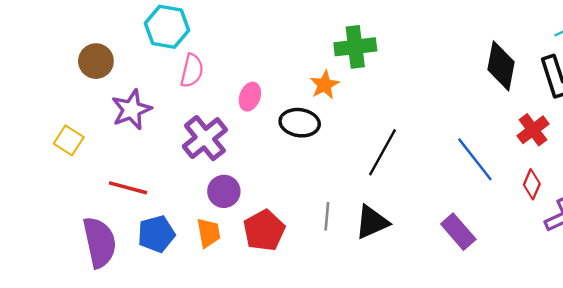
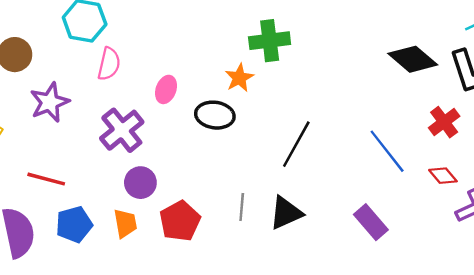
black diamond: (501, 66) -> (413, 59), turned -60
red diamond: (532, 184) -> (443, 176), turned -64

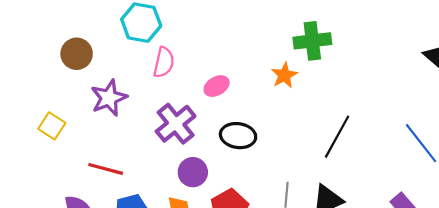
pink ellipse: (166, 89) -> (217, 86), turned 40
black ellipse: (215, 115) -> (238, 136), moved

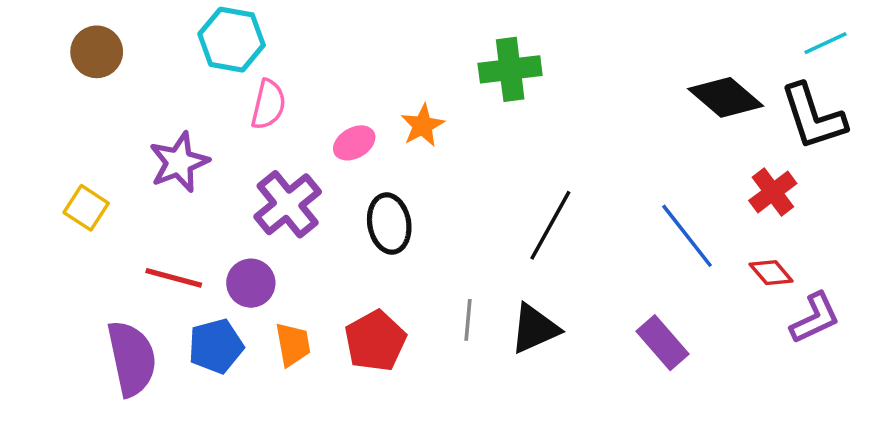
brown circle: (77, 54) -> (97, 52), moved
orange star: (284, 75) -> (423, 125), moved
black ellipse: (238, 136) -> (389, 224), turned 72
purple circle: (193, 172) -> (251, 283), moved

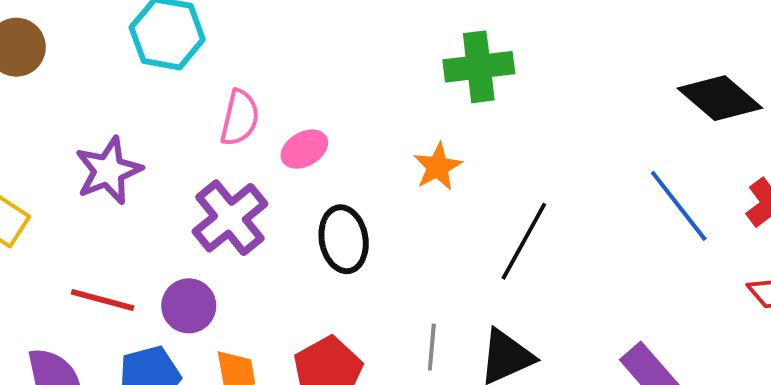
pink semicircle: (268, 104) -> (240, 118), moved
orange star: (423, 125) -> (438, 167), moved
blue line: (687, 236) -> (679, 206), moved

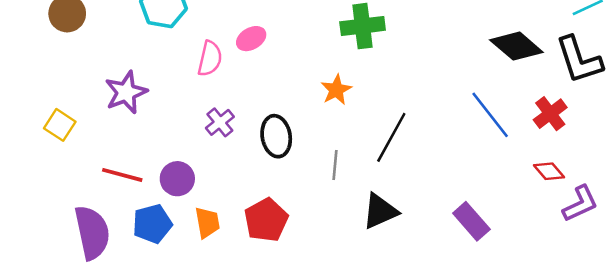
pink ellipse: (304, 149) -> (251, 39), moved
purple cross: (230, 218) -> (220, 122), moved, size x0.6
gray line: (432, 347) -> (335, 165), moved

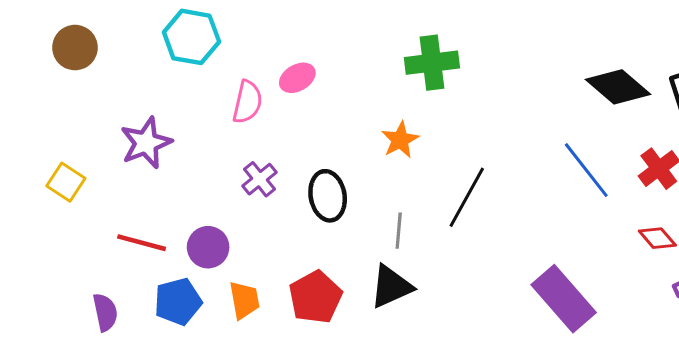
black triangle: (380, 211) -> (391, 287), moved
purple rectangle: (471, 221) -> (564, 299), size x1.4
purple semicircle: (92, 233) -> (105, 312), size x0.6

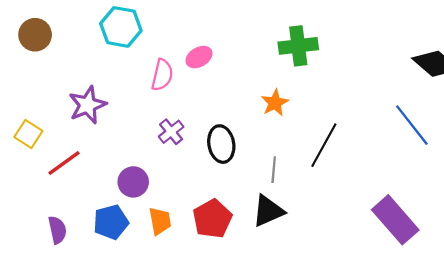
red line: (142, 243) -> (64, 163), moved, turned -51

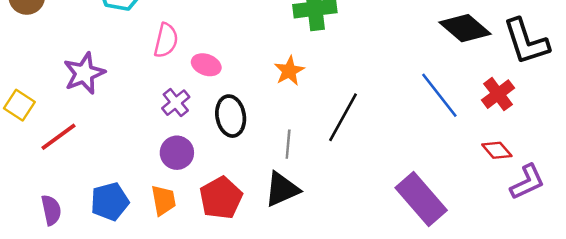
pink ellipse: (199, 57) -> (206, 65), moved, turned 50
purple circle: (133, 182) -> (177, 153), moved

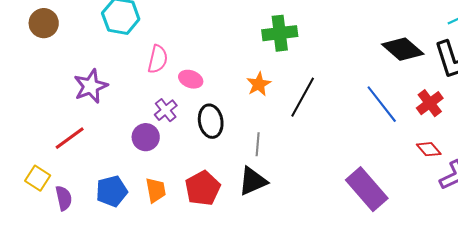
yellow square: (19, 105) -> (38, 178), moved
black line: (343, 117) -> (303, 97), moved
purple circle: (177, 153) -> (146, 137), moved

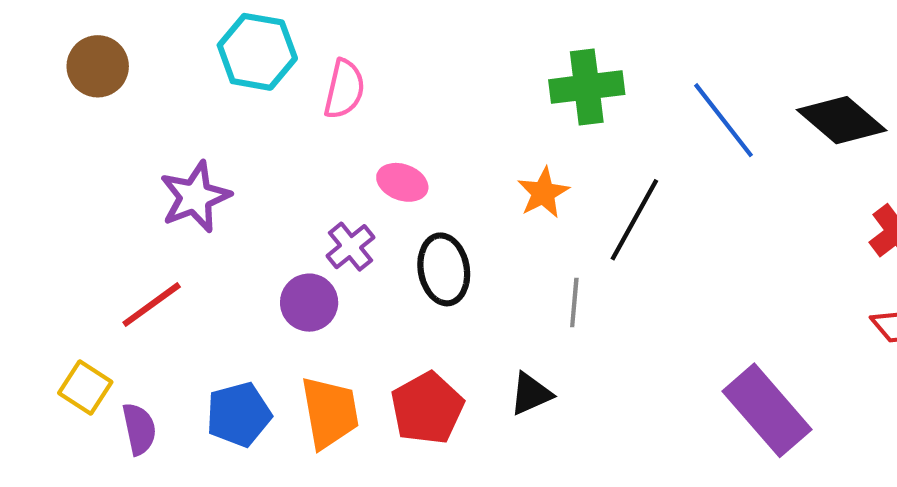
pink semicircle: (158, 59) -> (344, 89), moved
blue line: (382, 104) -> (724, 120), moved
gray line: (258, 144) -> (574, 303), moved
black triangle: (253, 181) -> (531, 394), size x0.7
orange trapezoid: (156, 190) -> (330, 412), size x1.4

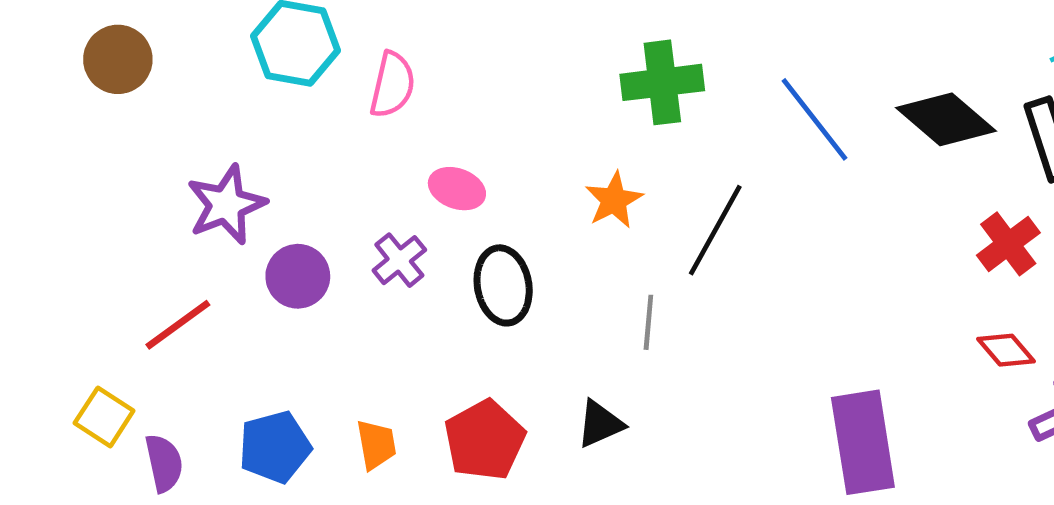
purple circle: (309, 303) -> (298, 276), moved
purple rectangle: (767, 410) -> (863, 442), turned 32
orange trapezoid: (330, 412) -> (376, 445), size x0.6

